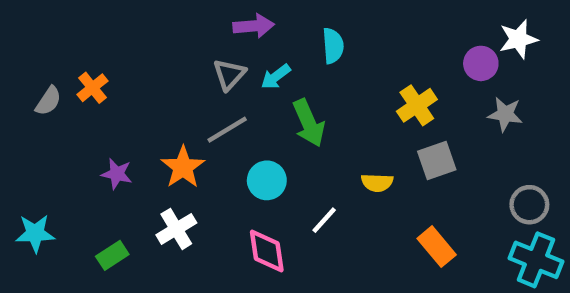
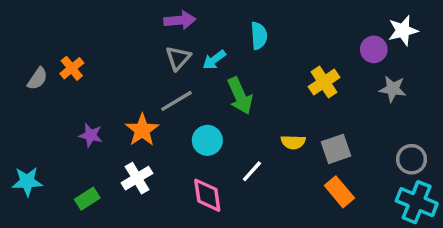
purple arrow: (254, 26) -> (180, 20), moved
gray square: (437, 161) -> (336, 149), moved

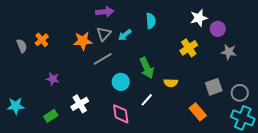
white star: (403, 31) -> (199, 18), moved
gray semicircle: (38, 79) -> (22, 46), turned -56
green arrow: (240, 96) -> (147, 68), moved
orange star: (142, 130) -> (83, 41), moved, turned 30
gray square: (336, 149) -> (214, 87), moved

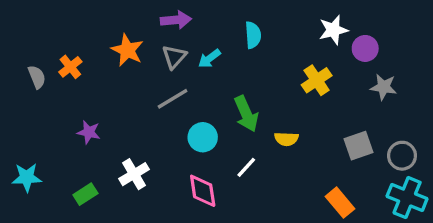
orange star: (83, 41) -> (127, 50), moved, turned 30
orange rectangle: (198, 112) -> (340, 203), moved

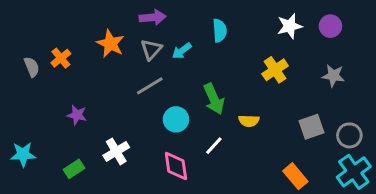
purple circle: (365, 48) -> (330, 26), moved
cyan cross: (407, 198) -> (354, 172), turned 32

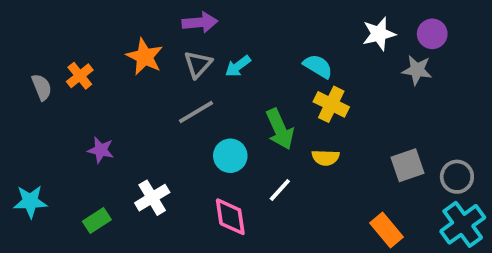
cyan semicircle: (220, 30) -> (318, 66), moved, turned -55
yellow cross: (275, 70) -> (331, 104), moved, turned -30
gray star: (333, 76) -> (417, 70), moved

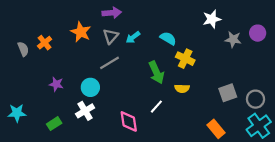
purple circle: (432, 34) -> (258, 33), moved
cyan semicircle: (318, 66) -> (168, 38), moved
cyan circle: (230, 156) -> (90, 87), moved

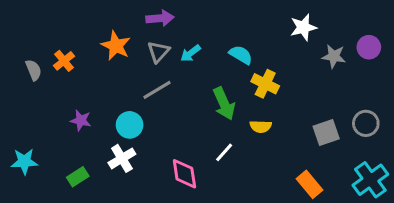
gray circle: (256, 99) -> (366, 123), moved

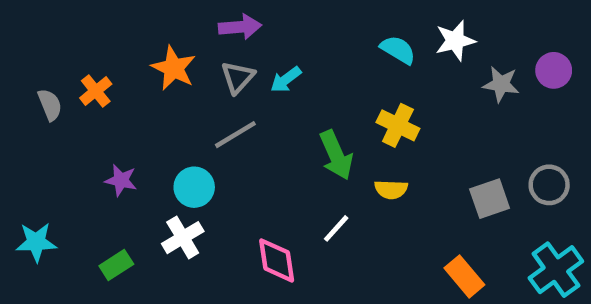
cyan semicircle: (241, 55) -> (398, 50), moved

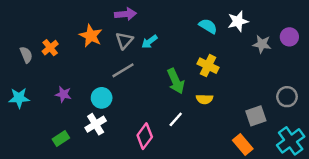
gray square: (490, 199) -> (256, 116), moved
cyan star: (36, 242) -> (19, 98), moved
pink diamond: (277, 260) -> (145, 136), turned 45

